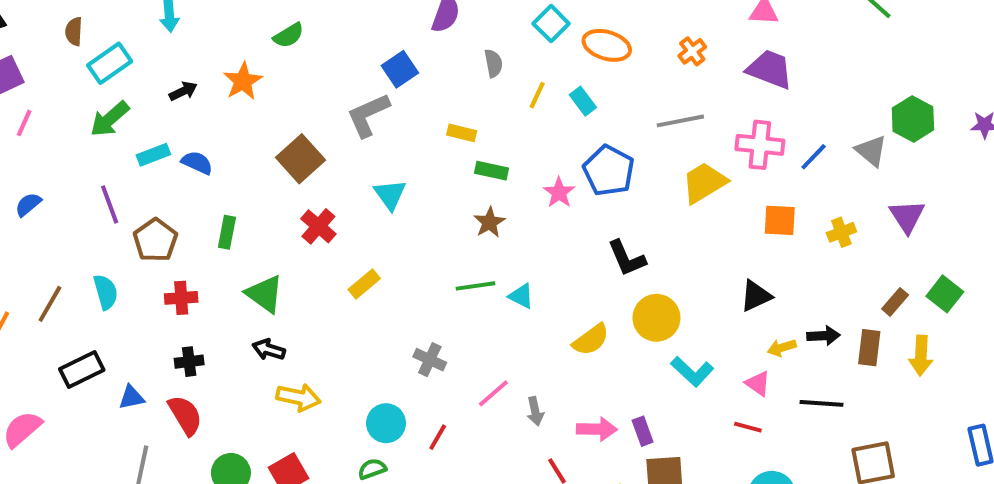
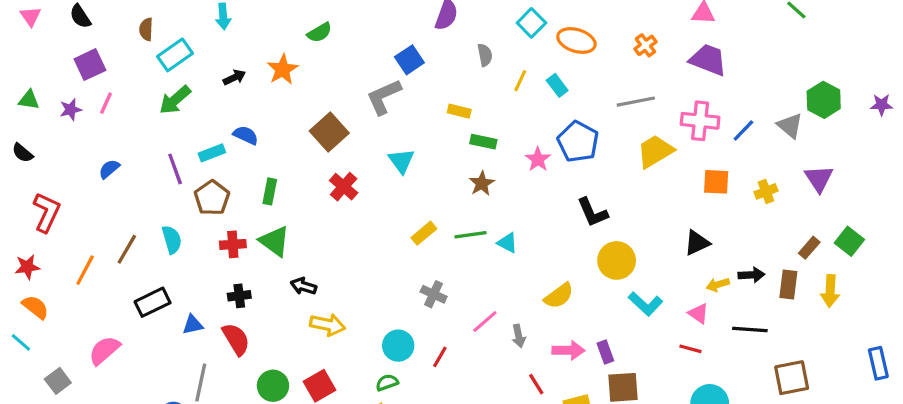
cyan rectangle: (153, 155) -> (212, 153), moved
yellow rectangle: (364, 284) -> (424, 233), moved
green triangle: (265, 294) -> (275, 241), moved
yellow semicircle: (591, 340) -> (559, 296), moved

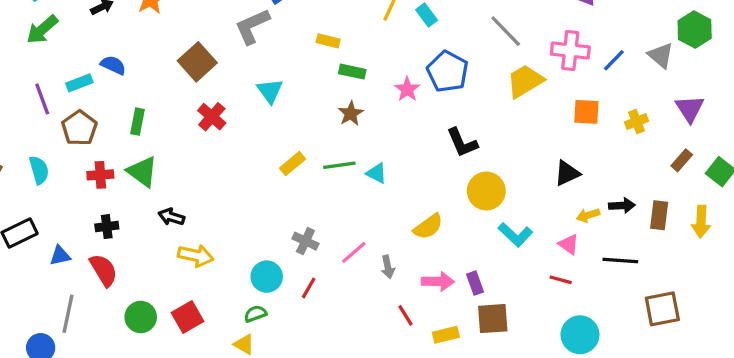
gray line: (636, 102) -> (506, 31), turned 57
brown rectangle: (809, 248) -> (682, 160), moved
gray cross: (434, 294) -> (305, 241), moved

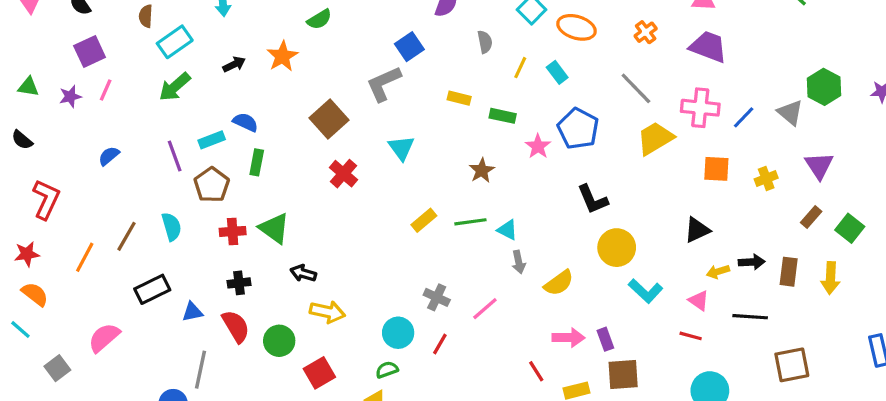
green rectangle: (352, 72) -> (503, 116), moved
green rectangle: (137, 122) -> (257, 162), moved
gray arrow: (388, 267) -> (519, 262), moved
green circle: (141, 317) -> (279, 341), moved

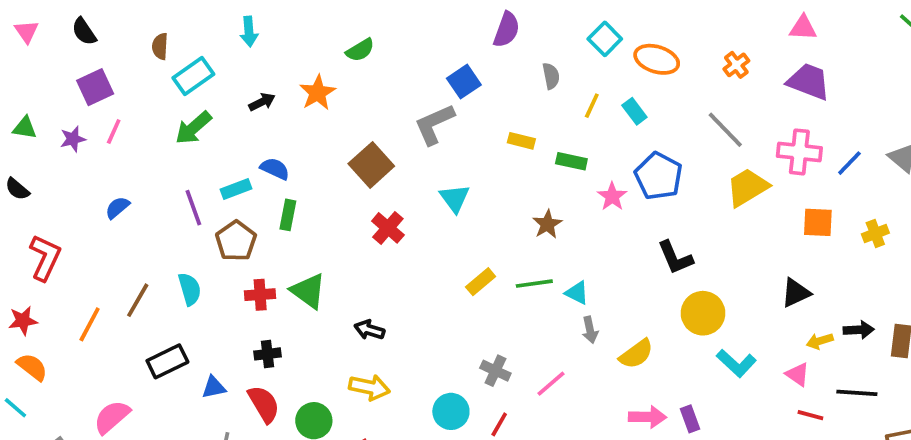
black arrow: (303, 273) -> (369, 330), moved
red line: (691, 336) -> (810, 415), moved

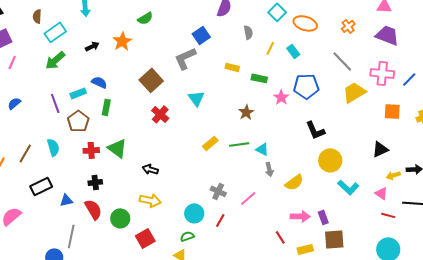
blue pentagon: (659, 176) -> (306, 86), turned -30

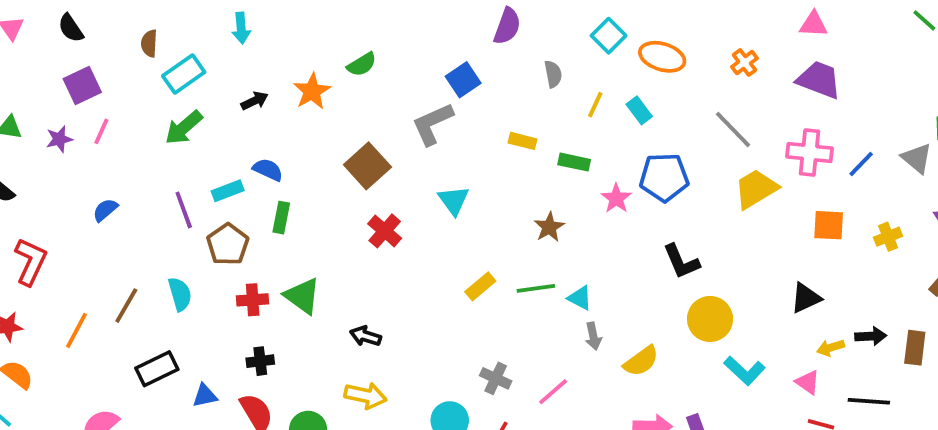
green semicircle: (145, 18) -> (362, 64), moved

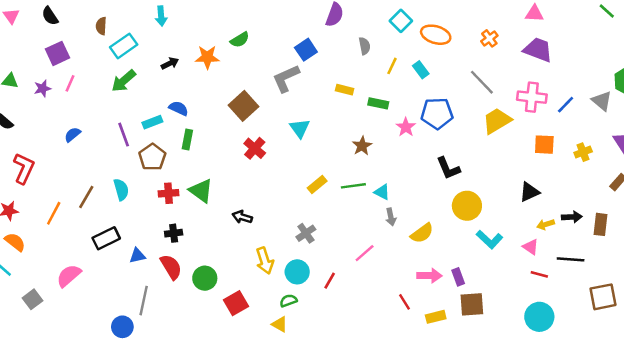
orange star: (312, 91) -> (207, 57), turned 30
gray cross: (496, 378) -> (306, 233), moved, turned 30
yellow arrow: (366, 396) -> (265, 261), moved, turned 60

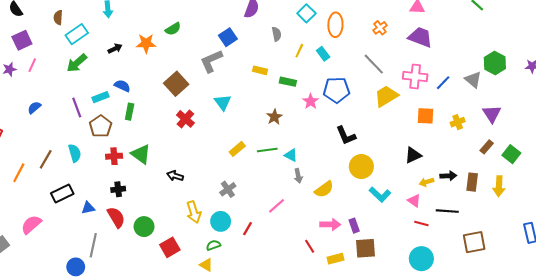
orange ellipse: (436, 35) -> (335, 25), turned 75

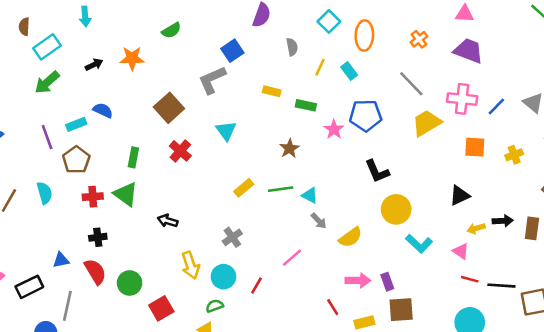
green semicircle: (173, 29) -> (171, 30), moved
green rectangle: (130, 112) -> (133, 157), moved
gray arrow: (298, 176) -> (319, 221), turned -32
black rectangle: (62, 193) -> (29, 287), moved
black line: (447, 211) -> (501, 286), moved

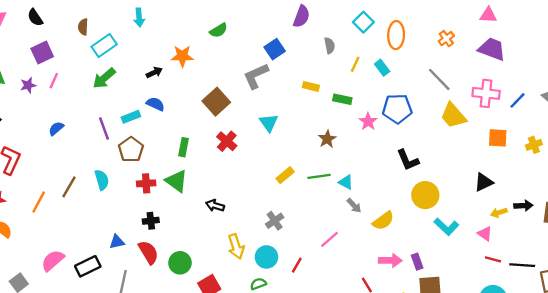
black arrow: (94, 65) -> (154, 72), moved
yellow trapezoid: (427, 123) -> (453, 116), turned -100

